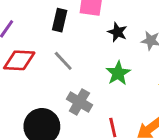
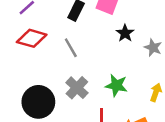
green star: (118, 73) -> (116, 85), moved, turned 30

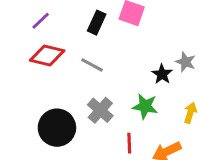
black star: (125, 33) -> (162, 74), moved
gray line: (71, 48) -> (92, 65), turned -30

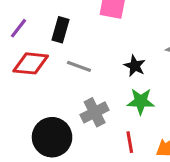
black rectangle: (97, 23) -> (61, 30), moved
black star: (162, 74) -> (135, 66), moved
gray cross: (100, 110) -> (95, 112), turned 30

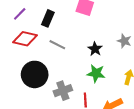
gray cross: (95, 112) -> (63, 91), moved
black circle: (52, 137) -> (35, 74), moved

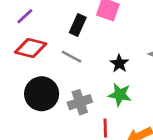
black rectangle: (48, 18) -> (78, 25), moved
gray cross: (63, 91) -> (80, 102), moved

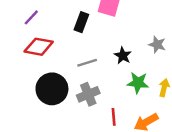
gray line: (71, 57) -> (87, 63), moved, turned -42
green star: (120, 95) -> (138, 83), moved

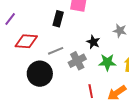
purple line: (31, 17) -> (10, 19), moved
gray line: (87, 63) -> (56, 51), moved
gray cross: (88, 94) -> (77, 61), moved

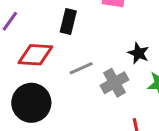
black rectangle: (58, 19) -> (68, 21), moved
black circle: (40, 74) -> (31, 103), moved

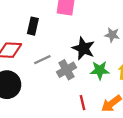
black star: (138, 53) -> (83, 48), size x1.5

